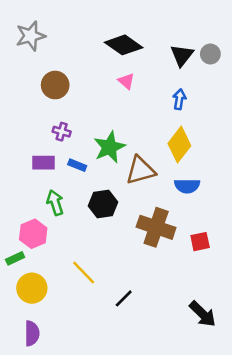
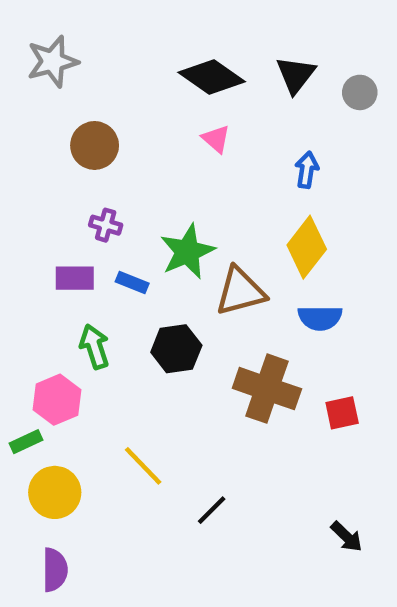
black triangle: (182, 55) -> (296, 75), moved
black arrow: (203, 314) -> (346, 537), size x0.7

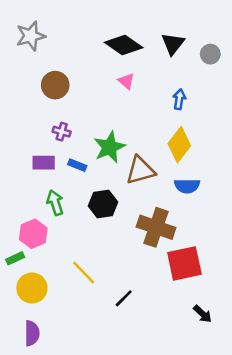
red square: (342, 413) -> (184, 263), moved, size x1.8

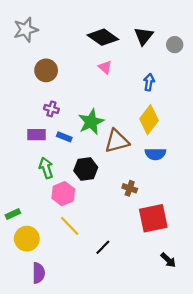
brown cross: (156, 227) -> (130, 188), size x0.5
pink hexagon: (33, 234) -> (63, 194), moved
purple semicircle: (32, 333) -> (39, 273), moved

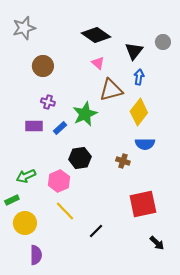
black triangle: (144, 36) -> (134, 51), moved
blue rectangle: (64, 137) -> (60, 128), turned -64
brown triangle: (117, 141) -> (111, 90), moved
green arrow: (46, 168) -> (26, 176), moved, turned -96
brown cross: (130, 188) -> (123, 161), moved

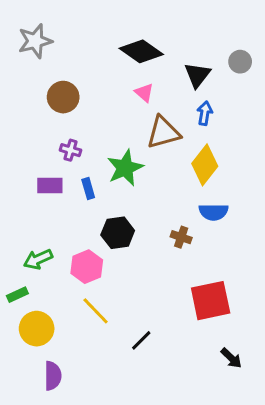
blue rectangle: (60, 128) -> (88, 188), turned -64

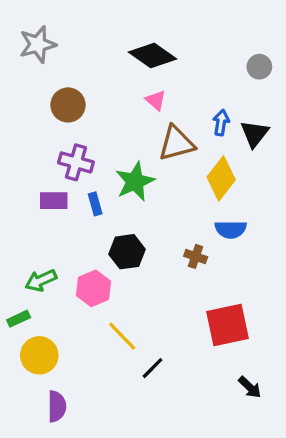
black triangle: (197, 75) -> (255, 134), moved
purple cross: (71, 150) -> (76, 162), size x1.5
yellow line: (96, 311) -> (122, 336), moved

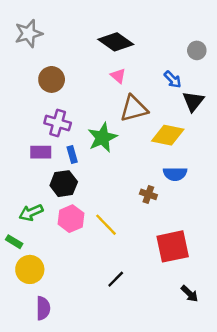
blue arrow: (221, 123) -> (173, 79), moved, turned 126
yellow diamond: (221, 178) -> (168, 135), turned 64
black hexagon: (127, 252) -> (64, 184), moved
green rectangle: (19, 319) -> (14, 242), turned 56
yellow line: (122, 336) -> (106, 225), moved

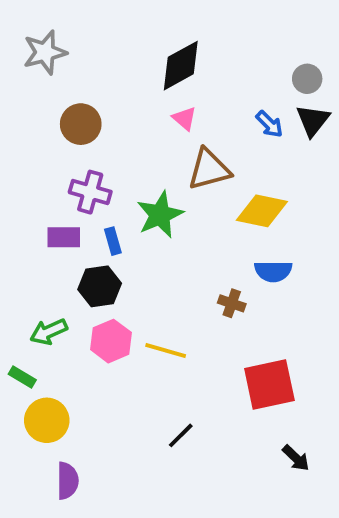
black diamond: (116, 42) -> (181, 66), turned -64
black triangle: (193, 101) -> (313, 120), moved
yellow line: (106, 225) -> (166, 351), turned -30

